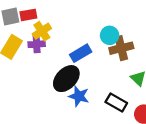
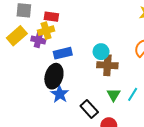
red rectangle: (28, 15) -> (51, 17), moved
blue rectangle: (81, 53) -> (63, 53), moved
black ellipse: (66, 79) -> (54, 76), turned -45

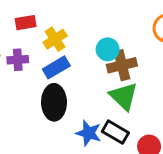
yellow cross: (46, 31) -> (55, 39), moved
blue star: (60, 94) -> (89, 133), moved
green triangle: (114, 95) -> (124, 96), moved, size x1.5

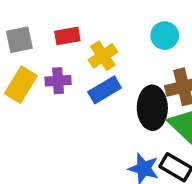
cyan circle: (108, 49) -> (165, 36), moved
black ellipse: (54, 102) -> (152, 108), moved

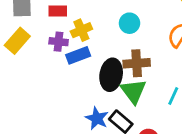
purple cross: (58, 81) -> (59, 42), moved

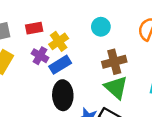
purple cross: (59, 42) -> (40, 56), turned 35
black ellipse: (111, 75) -> (63, 95), moved

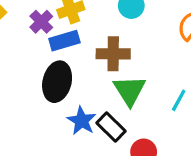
brown cross: (114, 62) -> (113, 54), moved

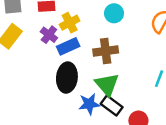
green triangle: (130, 90) -> (107, 85), moved
blue star: (82, 121) -> (89, 104), turned -30

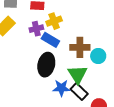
cyan circle: (114, 13) -> (98, 56), moved
purple cross: (49, 35) -> (36, 29), turned 32
blue rectangle: (68, 46) -> (50, 40), turned 48

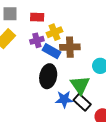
brown cross: (80, 47) -> (70, 47), moved

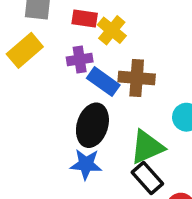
yellow cross: (55, 32) -> (112, 30), moved, turned -35
green triangle: (80, 85) -> (147, 147), turned 35
blue star: (64, 99) -> (86, 164), moved

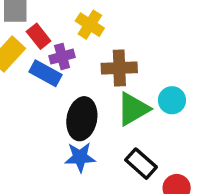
red rectangle: (85, 18) -> (39, 36), moved, turned 50
blue rectangle: (103, 82) -> (46, 73), moved
green triangle: (147, 147) -> (133, 109), moved

